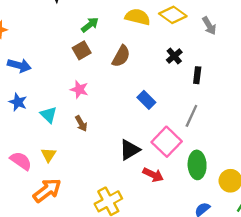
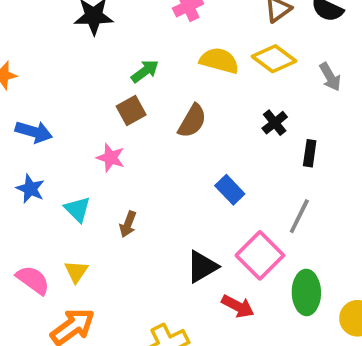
pink star: (79, 89) -> (111, 158), moved
brown arrow: (81, 124) -> (128, 224), turned 49

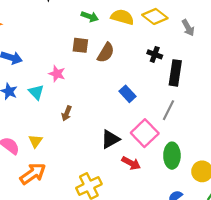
green arrow: (145, 71) -> (90, 17), moved, turned 56
brown square: (131, 111) -> (80, 45), moved, turned 35
black cross: (275, 123) -> (155, 54), turned -32
black rectangle: (310, 153) -> (175, 73), size x1.6
cyan triangle: (78, 209) -> (36, 92), moved

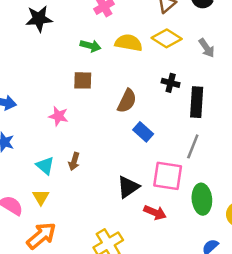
brown semicircle: (106, 53) -> (127, 101), moved
cyan triangle: (36, 92) -> (45, 166), moved
pink square: (145, 133) -> (168, 176), turned -32

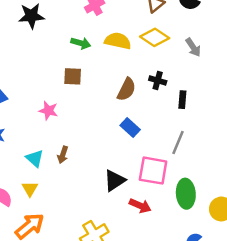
brown semicircle: (127, 101) -> (126, 89), moved
black rectangle: (197, 102) -> (182, 100), size x0.6

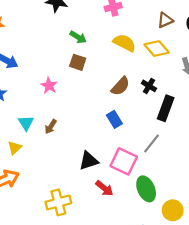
green arrow: (81, 43) -> (78, 37), moved
black rectangle: (182, 100) -> (166, 108), size x1.6
green ellipse: (186, 194) -> (146, 189), turned -35

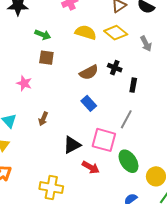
brown semicircle: (120, 86) -> (89, 72), turned 30
black rectangle: (166, 108) -> (133, 85), size x0.6
brown arrow: (51, 127) -> (43, 119), moved
yellow cross: (58, 202) -> (51, 188), turned 35

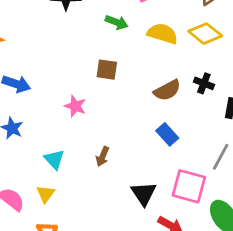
green arrow: (43, 35) -> (117, 22), moved
black triangle: (72, 145) -> (144, 193), turned -36

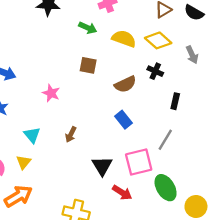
brown square: (107, 70) -> (88, 65), moved
black cross: (204, 83) -> (155, 71), moved
pink square: (189, 186) -> (139, 162), turned -32

